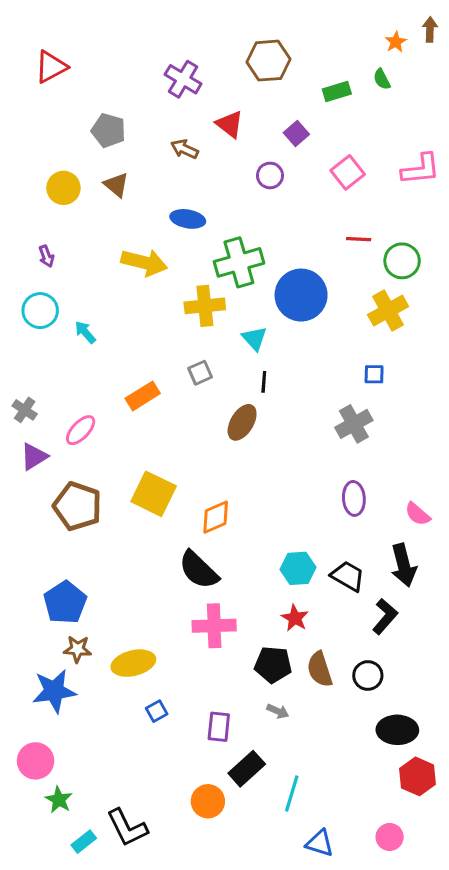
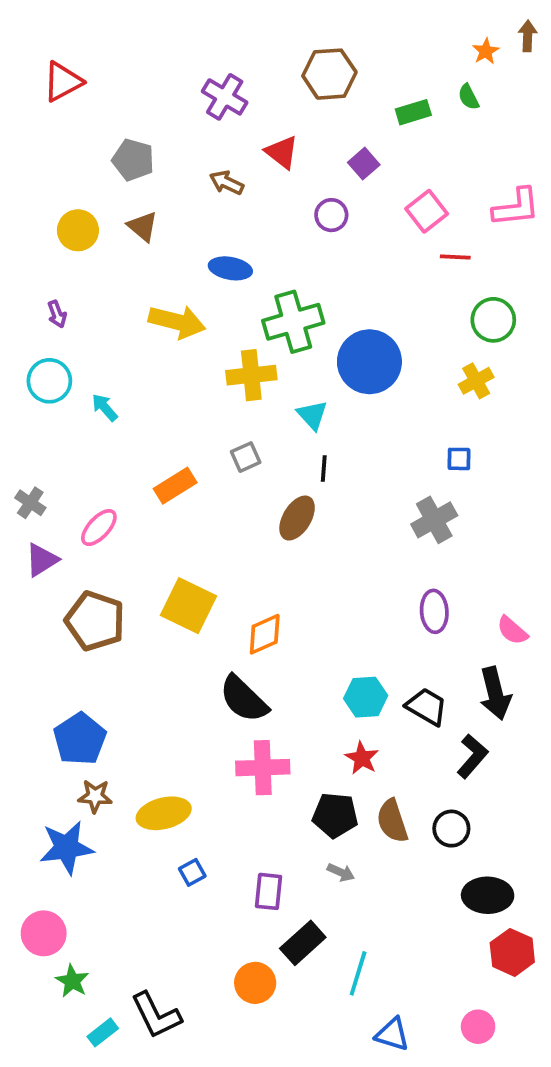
red line: (359, 239) -> (455, 257), moved
yellow cross: (388, 311) -> (476, 381), size x0.7

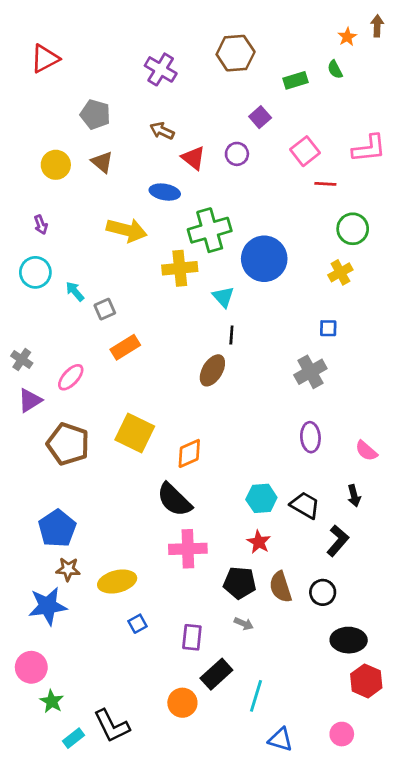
red triangle: (282, 152) -> (193, 158), moved
gray square: (246, 457) -> (105, 309), moved
black arrow: (495, 693) -> (354, 496), size x0.6

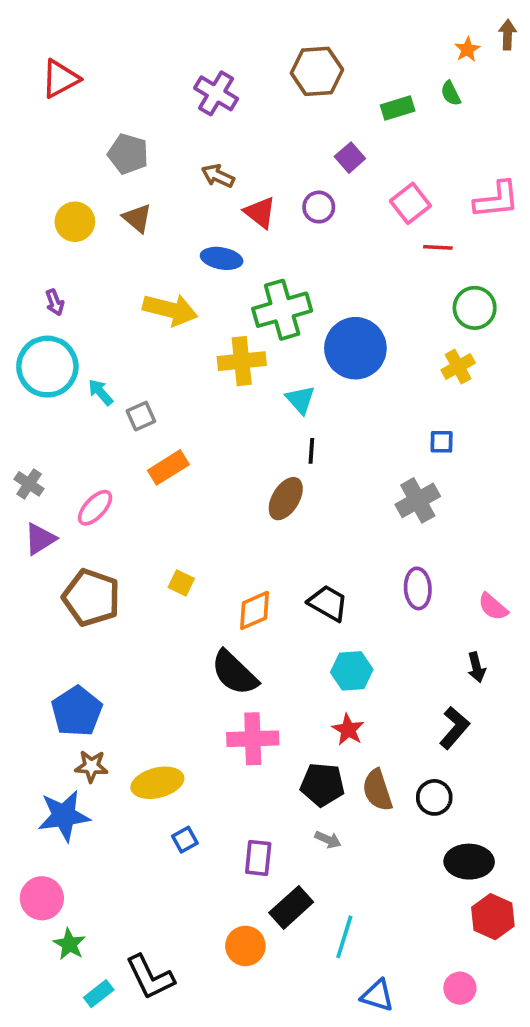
cyan circle: (35, 272) -> (47, 367), size x1.4
yellow square: (135, 433) -> (181, 583), size x0.5
black trapezoid: (305, 505) -> (328, 603), moved

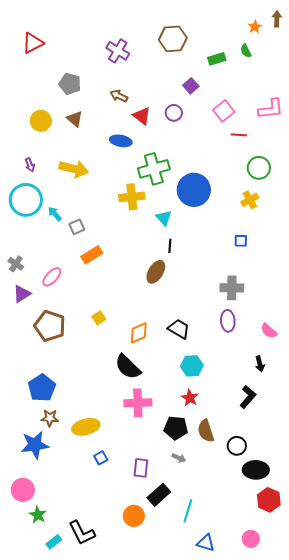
yellow arrow: (170, 310) -> (74, 169), moved
gray cross: (418, 500) -> (232, 288), moved, turned 30
yellow square: (181, 583) -> (99, 318), turned 32
black circle: (434, 797) -> (237, 446), moved

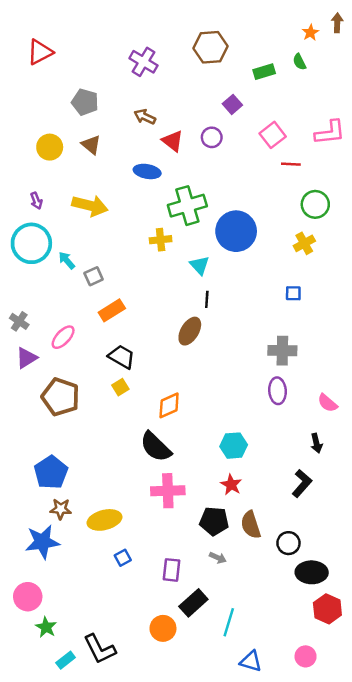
yellow cross: (132, 197) -> (161, 240), size x0.7
black trapezoid: (179, 329) -> (122, 357), moved

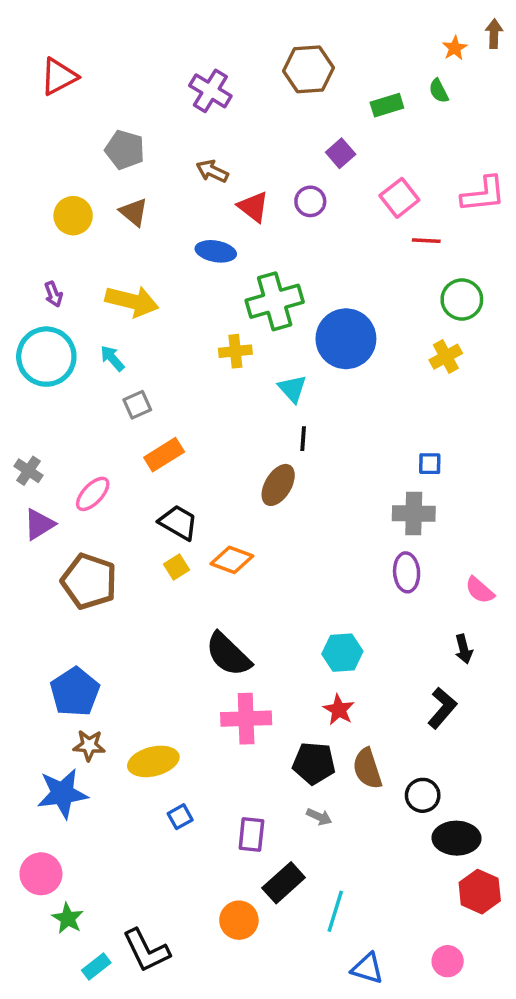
cyan arrow: (67, 260) -> (112, 358), moved
blue square: (293, 293) -> (430, 464), moved
orange diamond: (169, 405) -> (232, 560), moved, turned 44

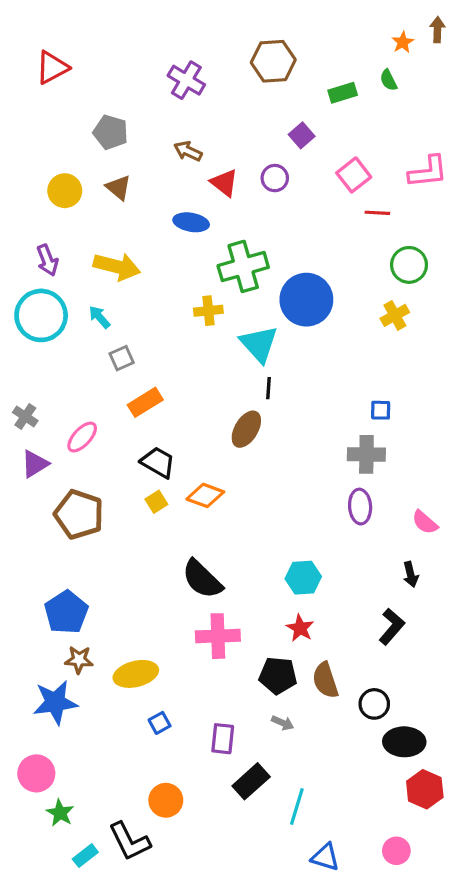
purple arrow: (53, 294) -> (47, 260), size x1.4
cyan triangle: (292, 389) -> (259, 344), size x1.5
orange circle: (239, 920) -> (166, 800), moved

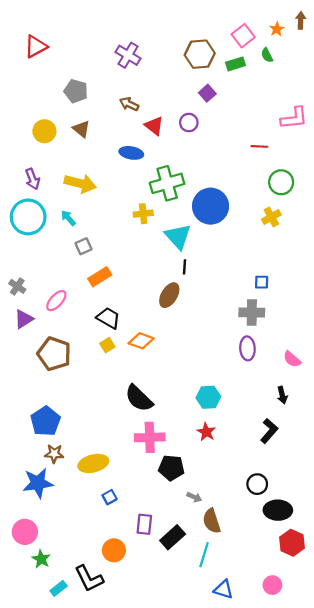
brown hexagon: (273, 61) -> (200, 54), moved
pink square: (354, 175) -> (243, 36), moved
black pentagon: (278, 676) -> (171, 468), moved
brown semicircle: (325, 680) -> (212, 521), moved
purple rectangle: (223, 739) -> (144, 524), moved

